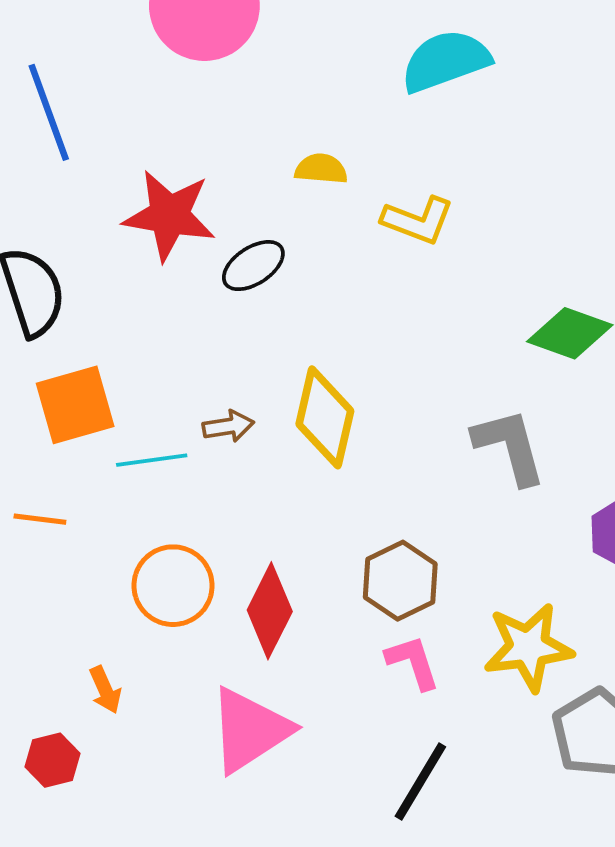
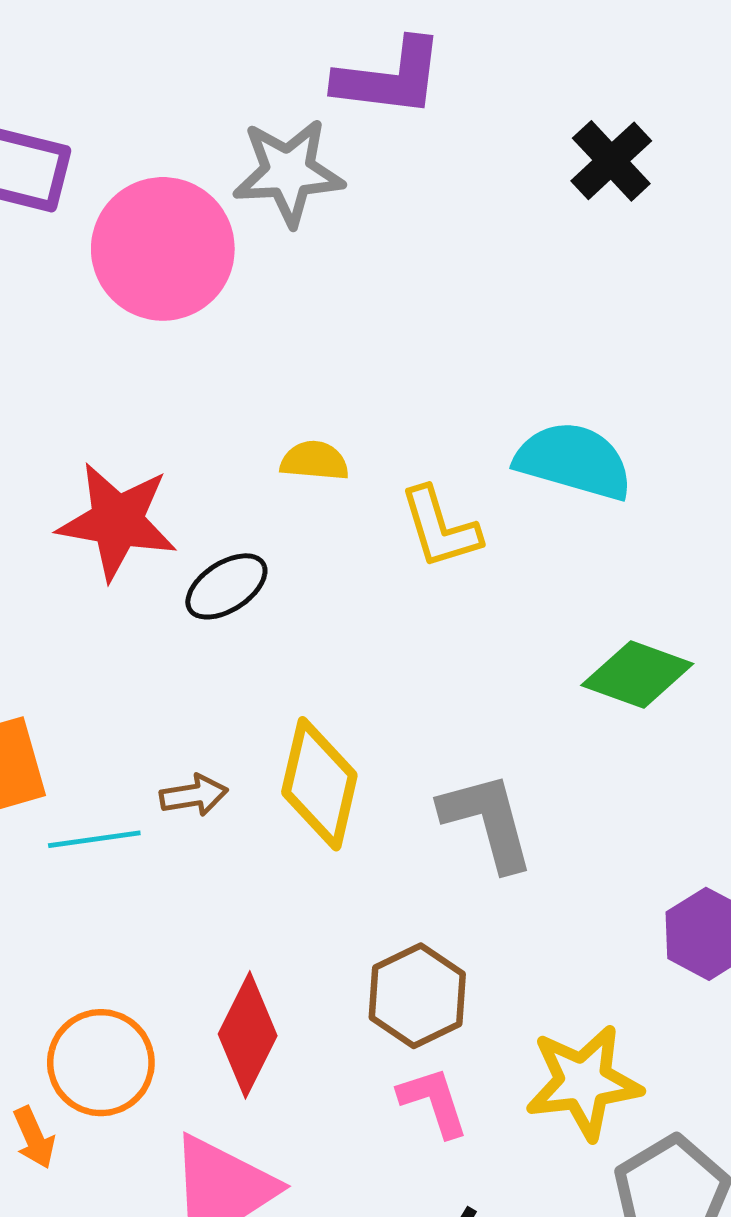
cyan semicircle: (445, 61) -> (574, 461), moved, turned 36
yellow L-shape: (418, 220) -> (440, 528), turned 52
gray L-shape: (509, 446) -> (487, 821), moved
orange circle: (173, 586) -> (101, 1063), moved

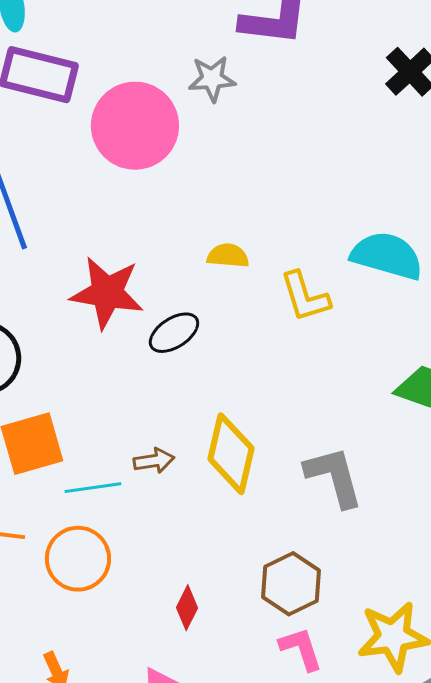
gray star: (288, 172) -> (212, 79), size x0.7
red diamond: (248, 1035) -> (187, 608), size x0.6
orange circle: (101, 1063) -> (78, 559), moved

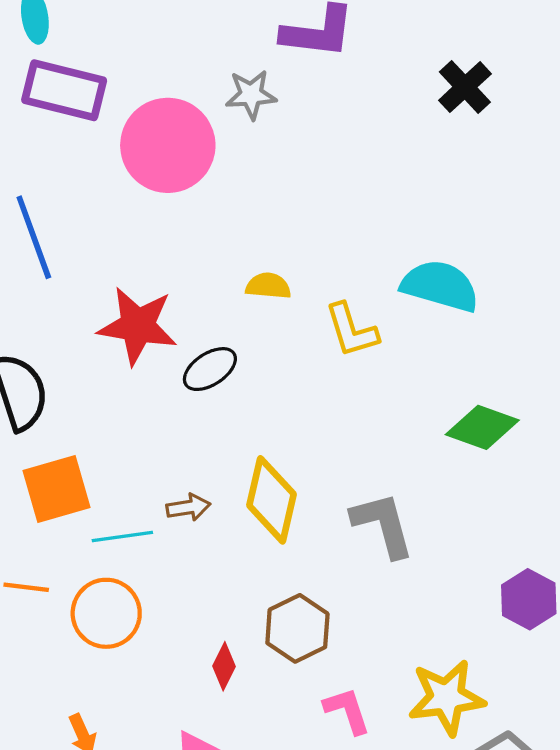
brown hexagon: (291, 584) -> (297, 628), moved

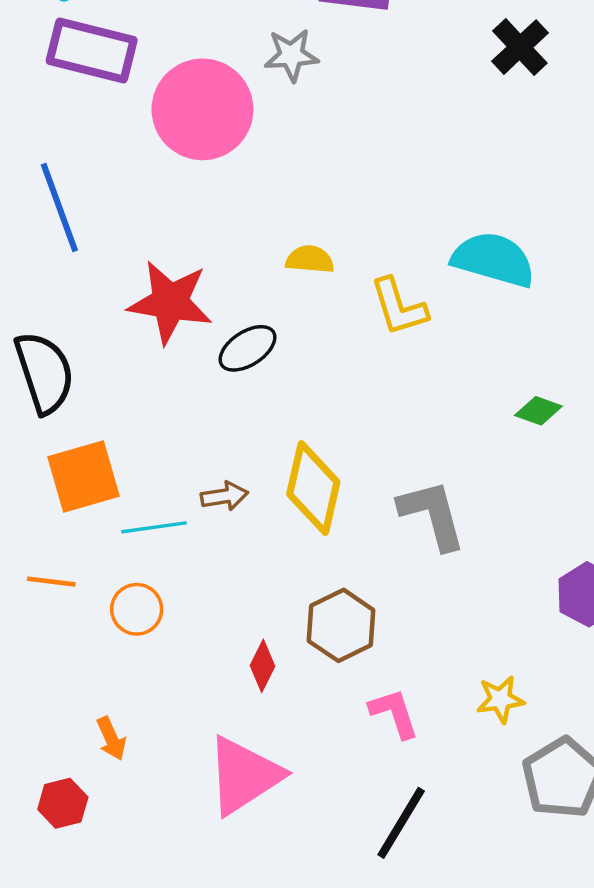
green diamond: (482, 427) -> (538, 411), size x0.6
orange circle: (106, 613) -> (137, 609), size x0.7
yellow star: (447, 698) -> (500, 699), size x0.6

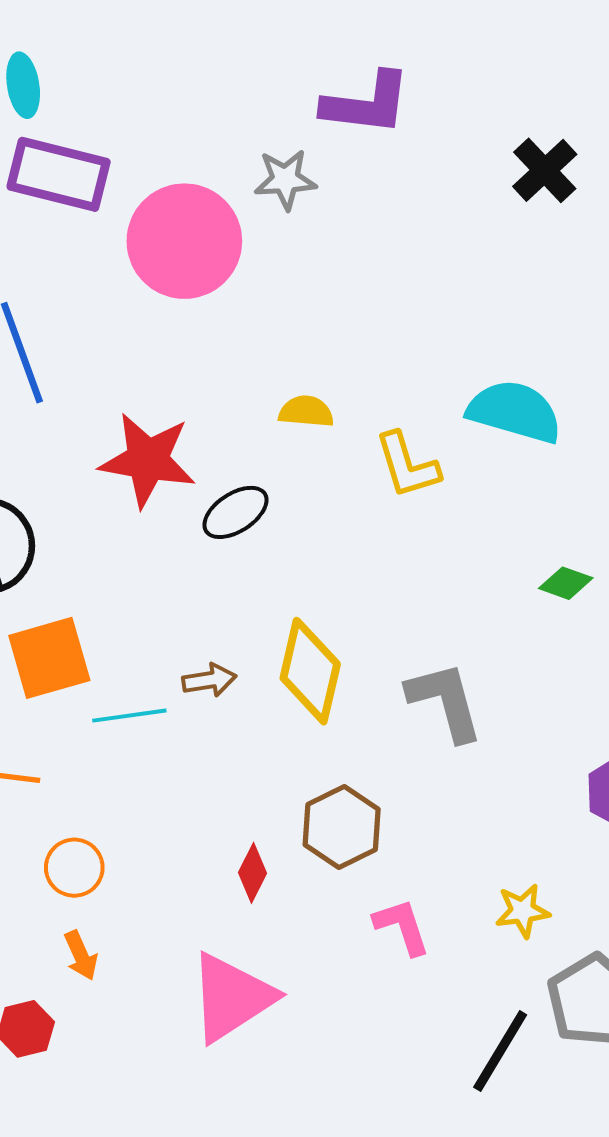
orange circle: (137, 609) -> (74, 868), moved
black line: (401, 823) -> (500, 1051), moved

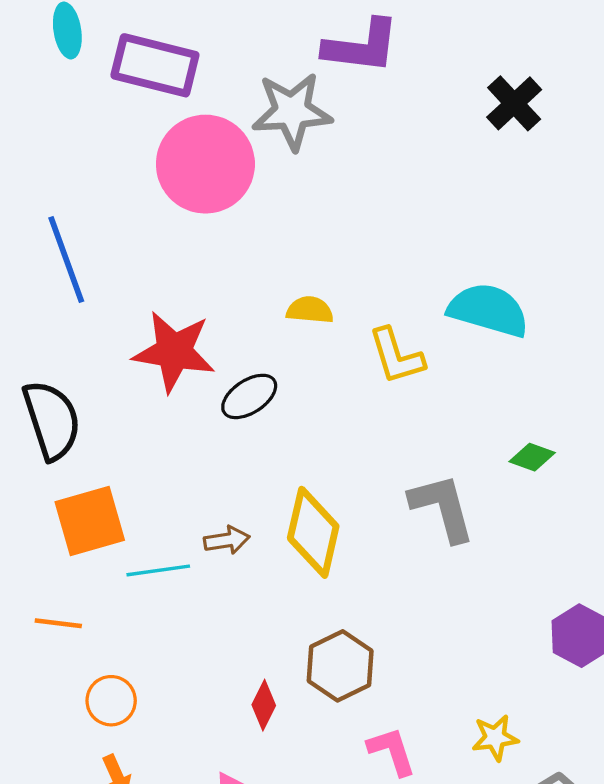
purple rectangle: (59, 174) -> (155, 65), moved
gray star: (285, 180) -> (292, 111), size x1.5
gray L-shape: (445, 701) -> (442, 508), moved

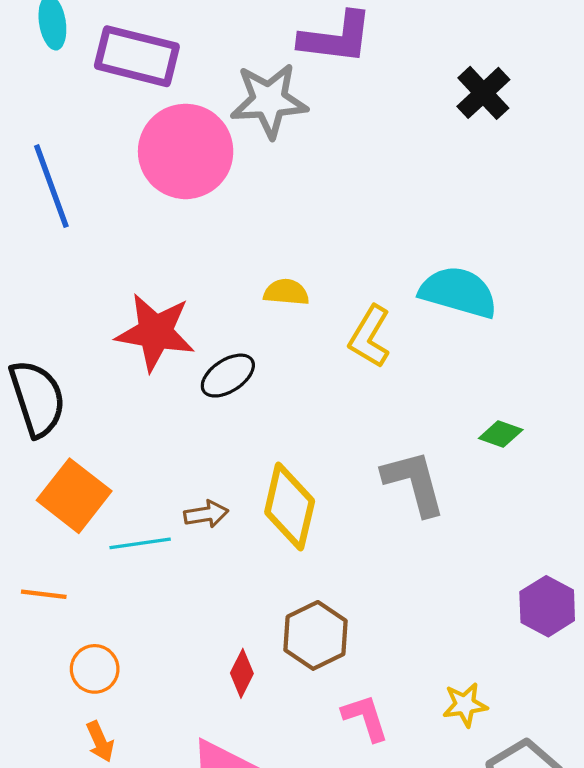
blue line: (66, 259) -> (51, 186), moved
yellow L-shape: (396, 356) -> (370, 337), turned 48
orange square: (90, 521) -> (74, 496), turned -36

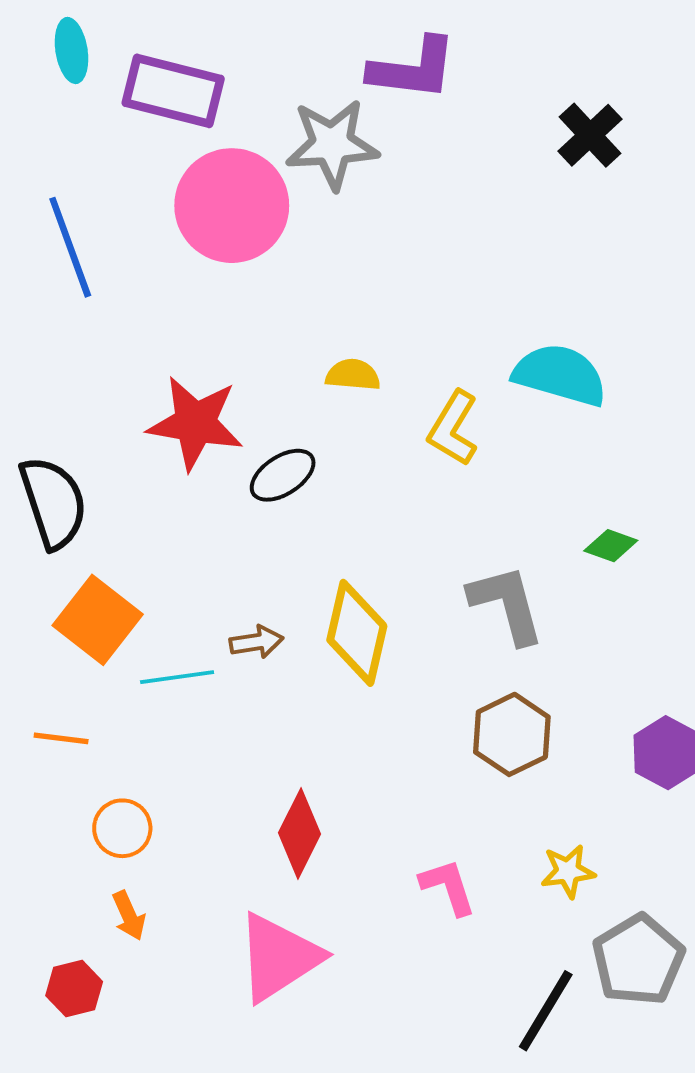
brown hexagon: (316, 635) -> (512, 734), moved
red diamond: (242, 673) -> (299, 833), size x1.5

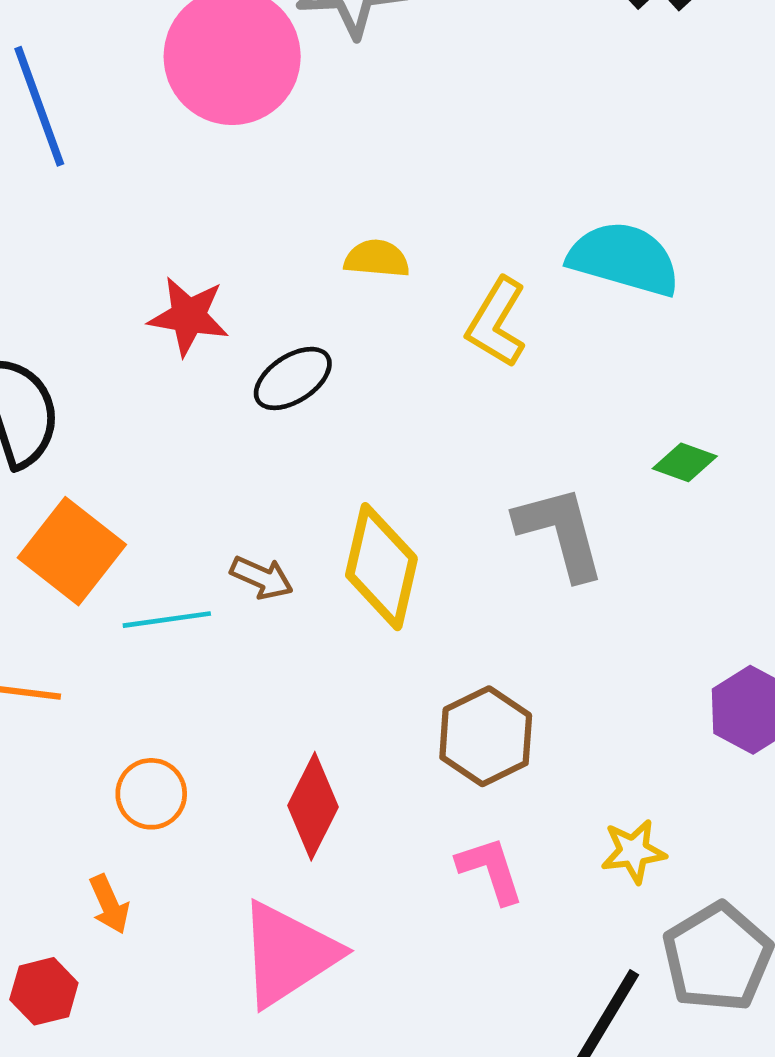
red star: (195, 423) -> (189, 316), size x0.7
brown arrow: (256, 642) -> (262, 578), turned 33
brown hexagon: (512, 734) -> (486, 736), moved
orange circle: (122, 828) -> (151, 794), moved

